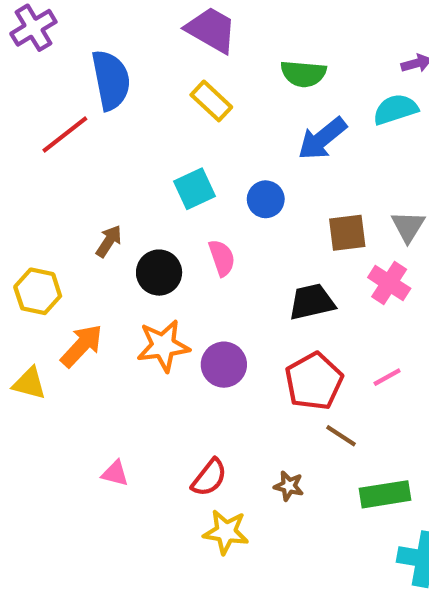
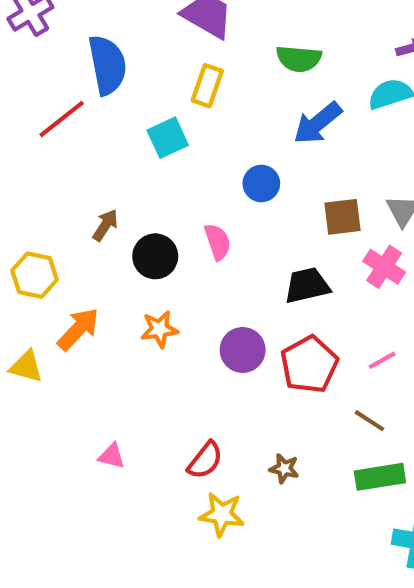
yellow rectangle: (211, 101) -> (207, 86), turned 66
cyan square: (195, 189) -> (168, 138), moved
orange star: (163, 346) -> (159, 329), size x0.7
purple circle: (224, 365) -> (243, 350), moved
brown line: (341, 436) -> (370, 421), moved

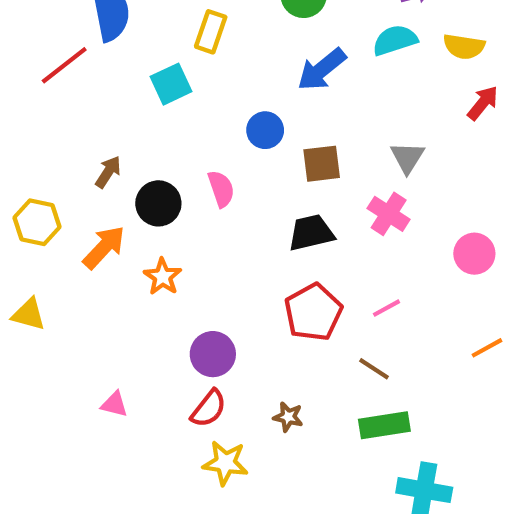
brown square: (342, 217) -> (322, 164), moved
orange arrow: (78, 329) -> (104, 247), moved
orange star: (159, 329) -> (163, 277), turned -30
purple circle: (243, 350) -> (213, 354), moved

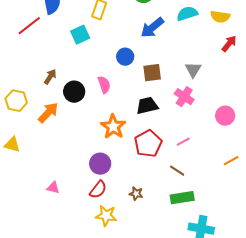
orange star: (163, 277) -> (113, 127), moved, size x1.4

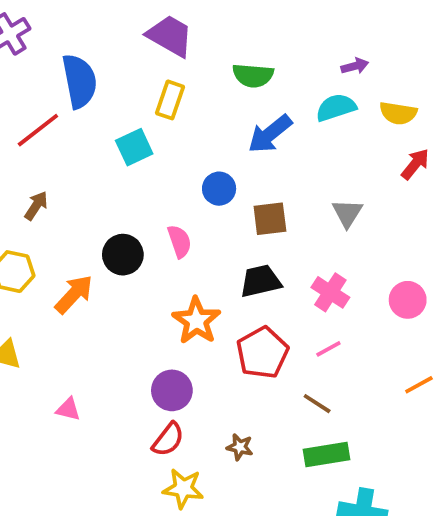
brown arrow: (50, 77) -> (36, 206), moved
pink cross: (184, 97) -> (330, 292), moved
pink triangle: (53, 188) -> (68, 409), moved

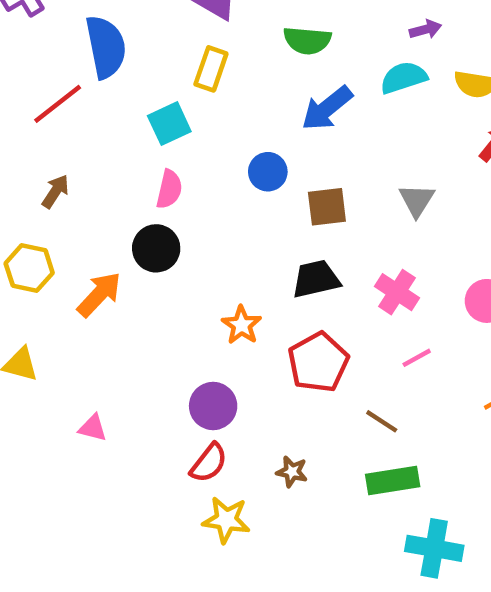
pink semicircle: (179, 241) -> (169, 189), moved, turned 32
orange star: (196, 321) -> (242, 325), size x0.7
pink line: (328, 349) -> (417, 358), moved

